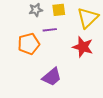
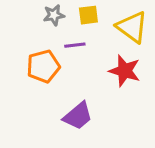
yellow triangle: (88, 18) -> (132, 27), turned -40

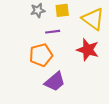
orange pentagon: (43, 66) -> (41, 55), moved

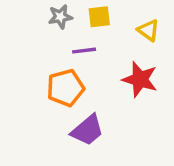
yellow triangle: (93, 19) -> (148, 30), size x0.6

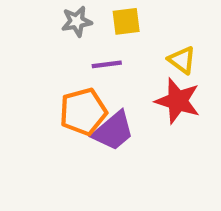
yellow triangle: (148, 30) -> (182, 60), moved
purple trapezoid: (87, 130) -> (113, 131), moved

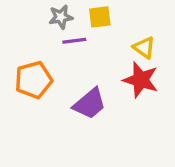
purple line: (107, 64) -> (74, 41), moved
orange pentagon: (83, 112) -> (34, 80), moved

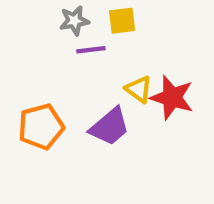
yellow triangle: (144, 48) -> (139, 89), moved
orange pentagon: (34, 80) -> (41, 127), moved

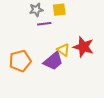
yellow triangle: (139, 89) -> (63, 50), moved

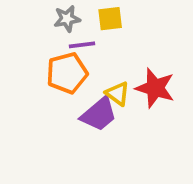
orange pentagon: (20, 61) -> (67, 73), moved

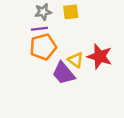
purple line: (82, 45) -> (39, 29), moved
purple trapezoid: (99, 114) -> (64, 73), turned 90

